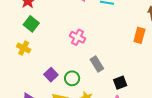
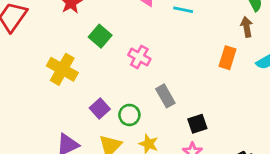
green square: (31, 24) -> (100, 36), moved
yellow cross: (24, 48) -> (62, 69), size x1.5

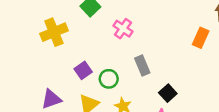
yellow cross: (62, 69) -> (54, 32), turned 32
black square: (197, 124) -> (168, 93), turned -30

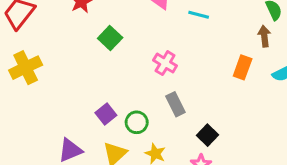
pink cross: (123, 29) -> (165, 63), moved
yellow cross: (54, 32) -> (26, 68), moved

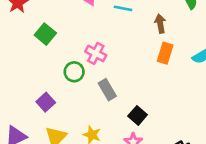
brown arrow: (264, 36) -> (160, 24), moved
green circle: (137, 122) -> (74, 72), moved

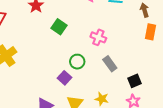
green circle: (74, 72) -> (77, 62), moved
black square: (138, 115) -> (135, 81), turned 32

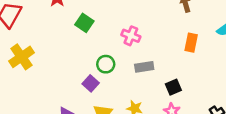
orange rectangle: (150, 32) -> (191, 43), moved
gray rectangle: (110, 64) -> (144, 67), turned -63

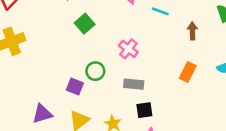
purple square: (91, 83) -> (75, 87), turned -35
black square: (173, 87) -> (144, 110), moved

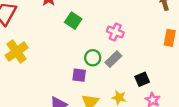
gray rectangle: (134, 84) -> (113, 59), moved, turned -35

